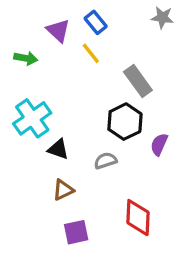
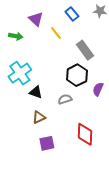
blue rectangle: (96, 22) -> (72, 14), moved

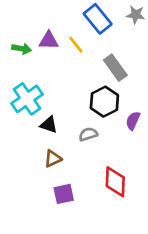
blue rectangle: (72, 14) -> (98, 19), size x1.5
purple triangle: (36, 19) -> (49, 41), moved, turned -42

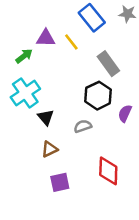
green arrow: (22, 49) -> (24, 56), moved, turned -48
black triangle: (49, 125) -> (46, 117), turned 30

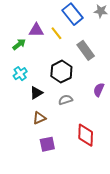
cyan cross: (25, 93) -> (20, 74), size x0.6
black hexagon: (98, 96) -> (61, 72), moved
black triangle: (46, 117) -> (36, 93), turned 40

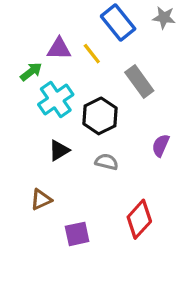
cyan cross: (20, 74) -> (56, 100), moved, size x1.5
gray semicircle: (65, 100) -> (107, 162), turned 32
brown triangle: (39, 118) -> (41, 200), moved
red diamond: (86, 135) -> (139, 219), turned 40

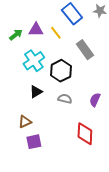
green arrow: (31, 72) -> (16, 35), moved
purple semicircle: (161, 145) -> (95, 100), moved
red diamond: (139, 219) -> (85, 134), turned -40
purple square: (77, 234) -> (34, 142), moved

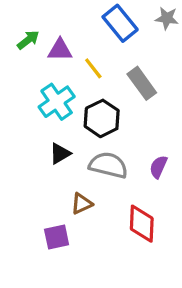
yellow line: (56, 33) -> (93, 68), moved
green arrow: (16, 35) -> (28, 40), moved
gray semicircle: (65, 99) -> (108, 165), size x1.6
brown triangle: (25, 122) -> (82, 204), moved

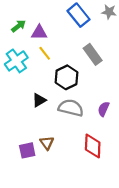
yellow line: (93, 68) -> (45, 53), moved
cyan cross: (57, 102) -> (16, 61), moved
brown triangle: (82, 204) -> (47, 143), moved, turned -40
purple square: (57, 237) -> (27, 150), moved

